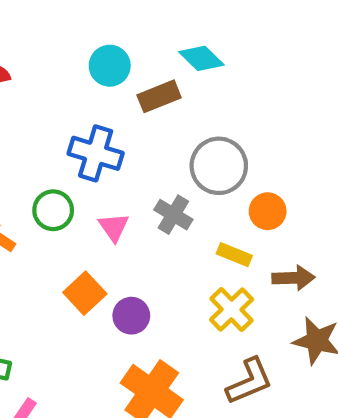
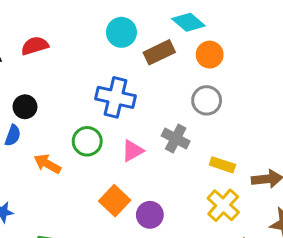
gray circle: (219, 166) -> (207, 100), size x0.7
orange circle: (268, 211) -> (210, 55), moved
pink triangle: (114, 227) -> (133, 151), turned 40

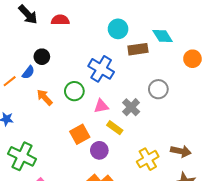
orange circle: (210, 55) -> (192, 59), moved
yellow rectangle: (222, 165) -> (115, 128), moved

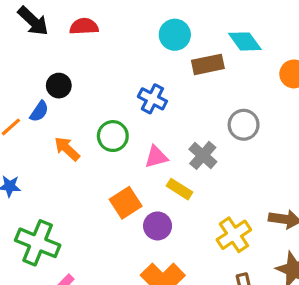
blue cross: (101, 69) -> (152, 99), size x0.7

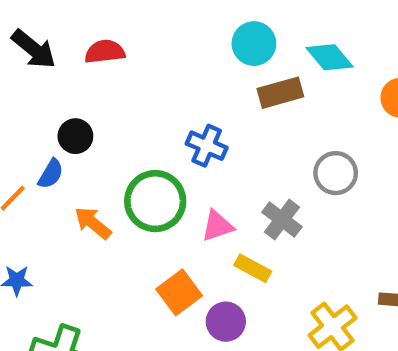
cyan circle: (175, 35) -> (254, 44), moved
green circle: (113, 136) -> (155, 201), size x1.4

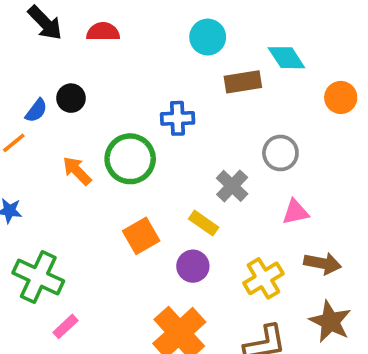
cyan circle: (254, 44) -> (208, 37), moved
blue cross: (207, 146) -> (178, 118), turned -32
blue semicircle: (51, 174) -> (36, 111), moved
pink triangle: (217, 226) -> (295, 212), moved
purple circle: (226, 322) -> (193, 266), moved

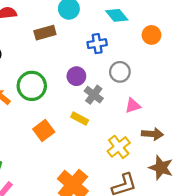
brown rectangle: (243, 82) -> (45, 33), moved
blue cross: (178, 118) -> (97, 44), moved
purple circle: (193, 266) -> (76, 76), moved

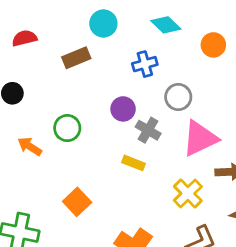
green circle: (32, 86) -> (67, 128), size x0.7
pink triangle: (133, 106) -> (200, 138), size x1.8
orange square: (44, 130) -> (77, 202), moved

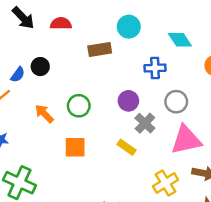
orange square: (77, 202) -> (75, 147), moved, turned 30

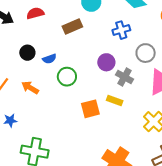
blue semicircle: (18, 75) -> (49, 59), moved, turned 48
orange arrow: (44, 114) -> (30, 88), moved
orange square: (75, 147) -> (90, 109), moved

